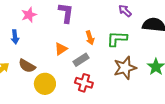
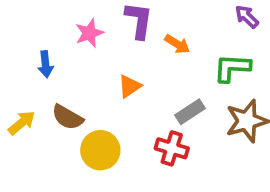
pink star: (29, 15) -> (89, 33), moved
orange arrow: (90, 38) -> (177, 44), moved, turned -40
gray rectangle: (81, 60) -> (190, 112), moved

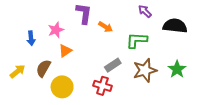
pink star: (89, 33) -> (56, 30), moved
orange triangle: (130, 86) -> (65, 51), moved
brown semicircle: (67, 117) -> (43, 68), turned 90

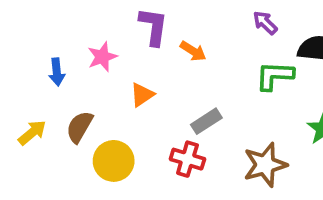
green L-shape: (137, 40) -> (275, 76), moved
orange triangle: (65, 51) -> (142, 95), moved
brown star: (145, 70) -> (265, 165), moved

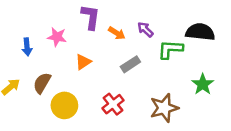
purple arrow: (265, 23) -> (145, 29), moved
pink star: (102, 57) -> (57, 37), turned 30
gray rectangle: (206, 121) -> (130, 64), moved
red cross: (187, 159) -> (113, 104), turned 35

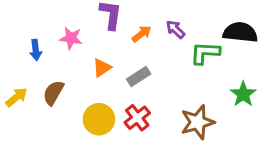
orange arrow: (117, 33) -> (142, 34), turned -70
gray rectangle: (130, 64) -> (139, 77), moved
yellow circle: (64, 105) -> (99, 119), moved

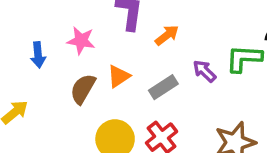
purple arrow: (175, 29) -> (204, 71), moved
brown semicircle: (53, 93) -> (83, 89), moved

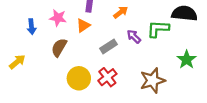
orange arrow: (167, 35) -> (121, 12), moved
orange triangle: (119, 76) -> (83, 26), moved

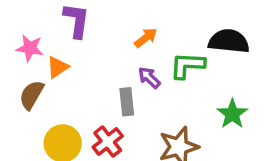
orange arrow: (121, 12) -> (146, 38), moved
orange triangle: (83, 26) -> (58, 67), moved
gray rectangle: (109, 46) -> (127, 102), moved, turned -63

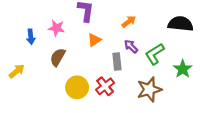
green L-shape: (187, 65) -> (155, 54), moved, turned -35
orange triangle: (58, 67) -> (94, 40), moved

